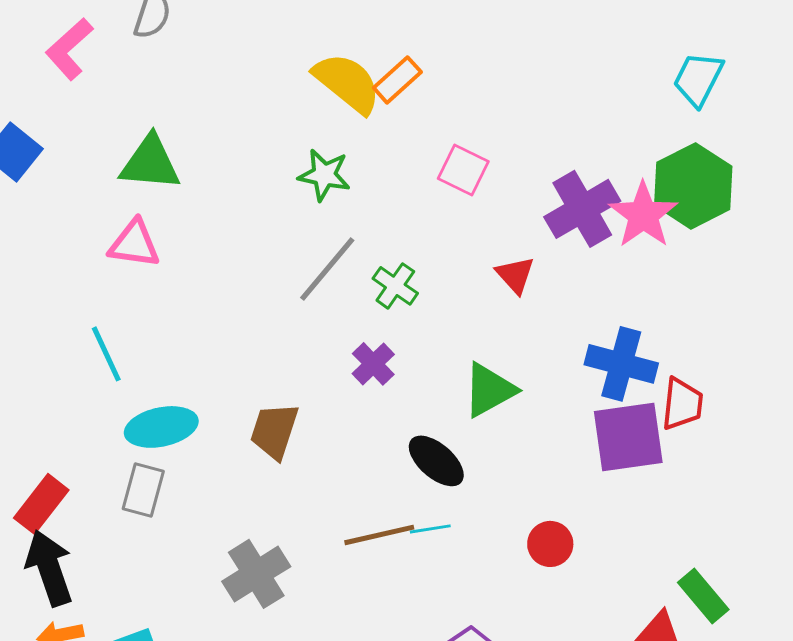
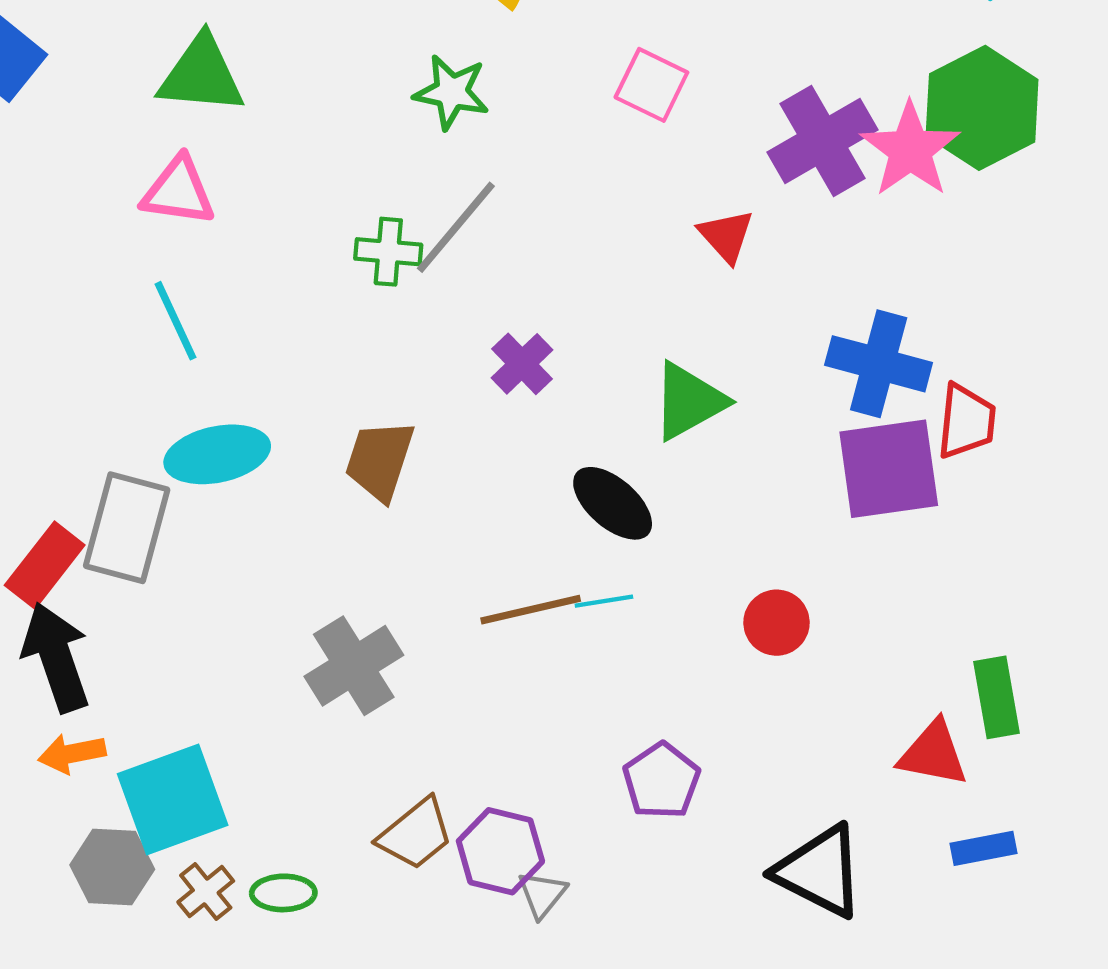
green cross: (395, 286) -> (388, 252), moved, turned -30
cyan line: (106, 354) -> (175, 321), moved
gray rectangle: (143, 490) -> (127, 528), moved, size x1.4
green rectangle: (703, 596) -> (996, 697), turned 30

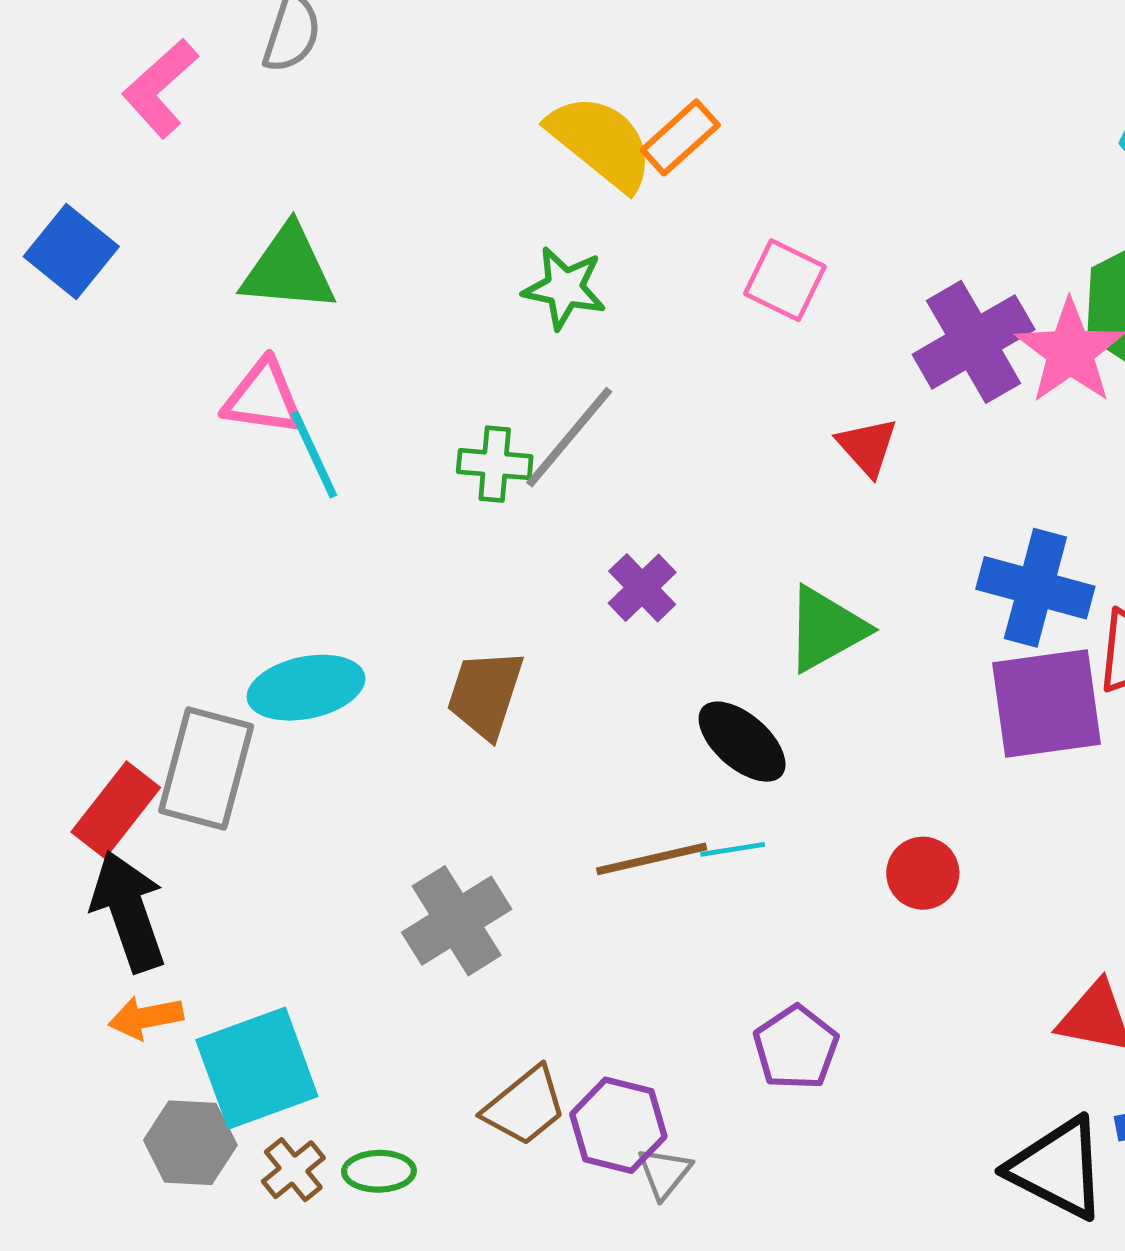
cyan line: (175, 321) -> (314, 455), moved
black triangle: (820, 871) -> (1058, 1168), moved

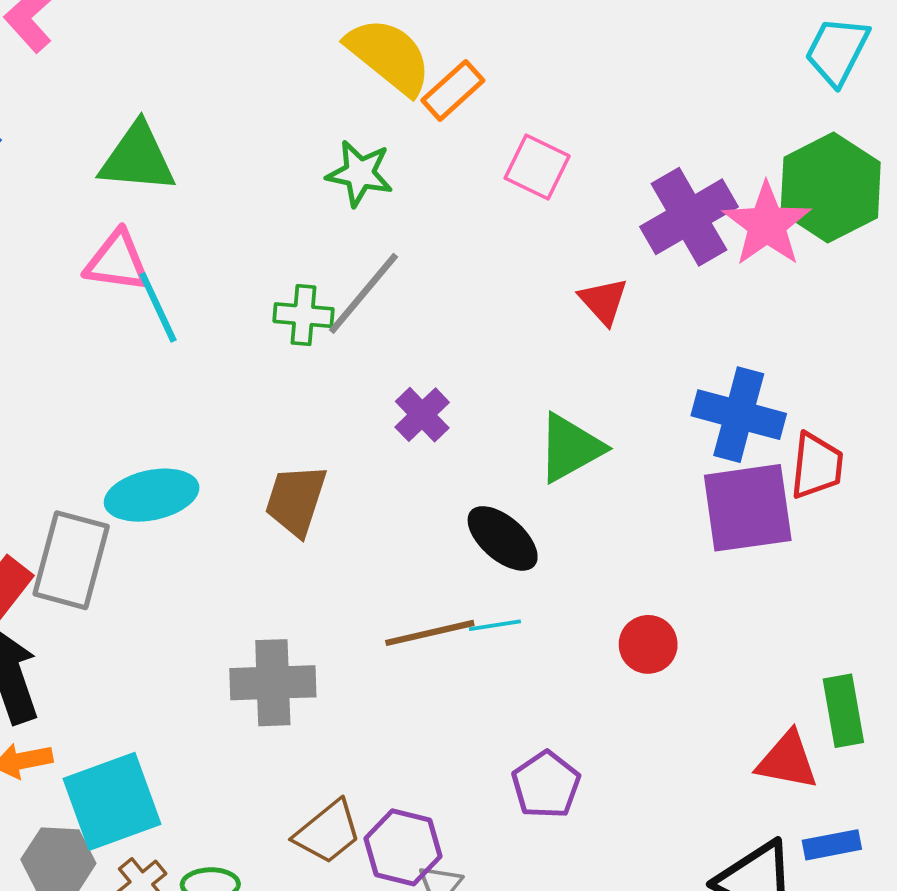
orange rectangle: (680, 137) -> (453, 90), moved
gray cross: (457, 921) -> (273, 683), turned 30

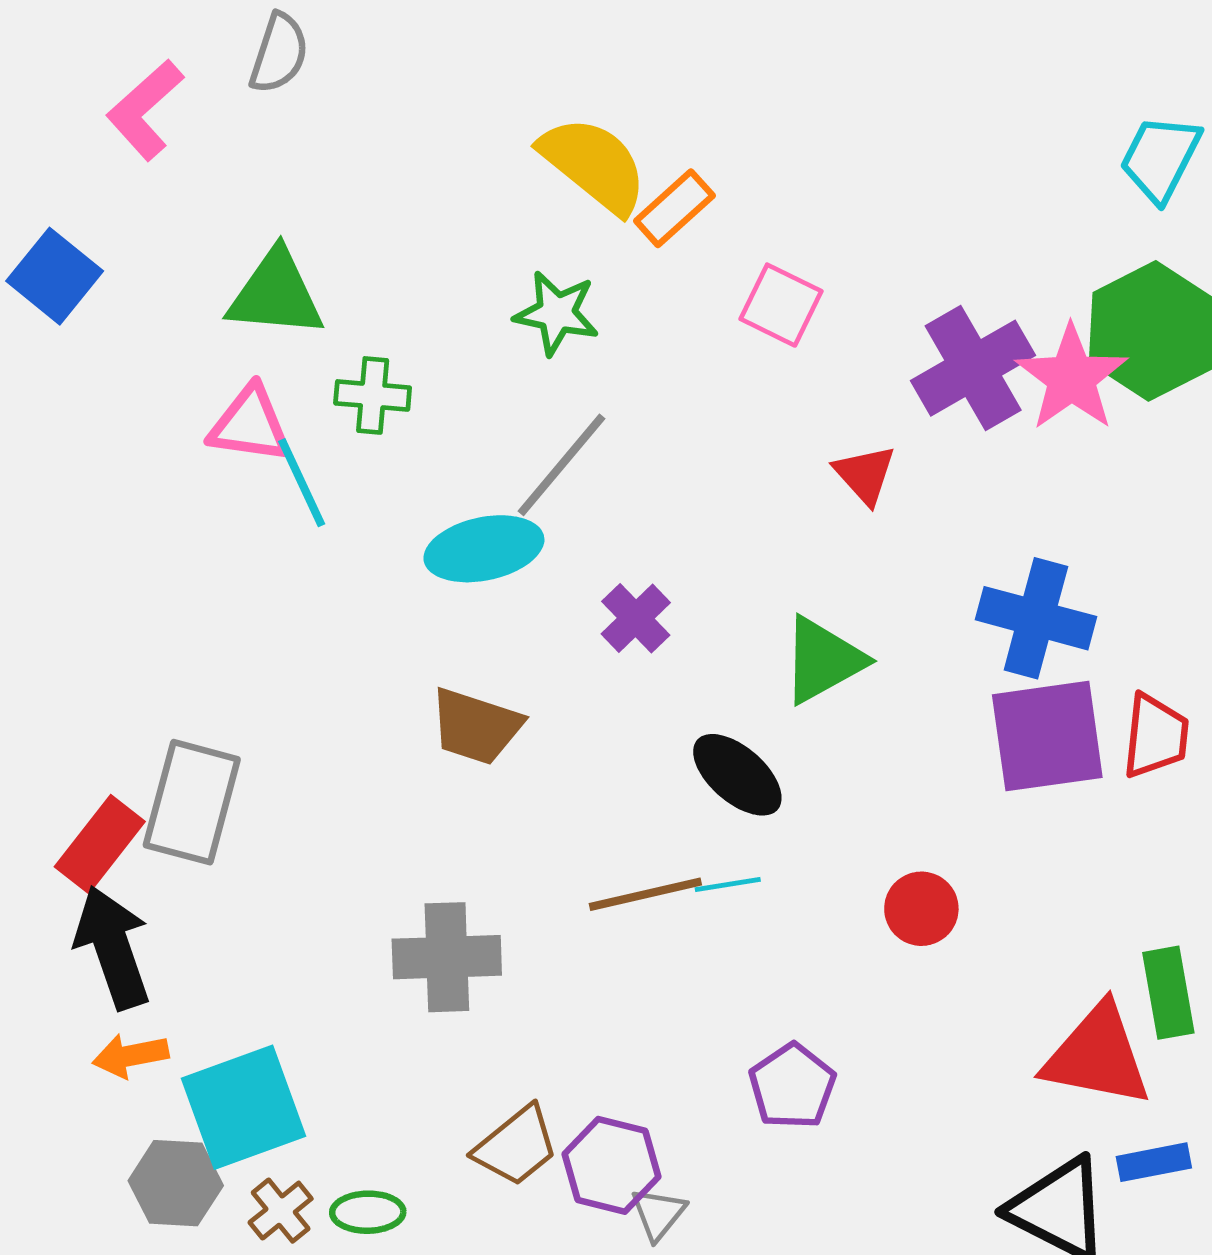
green cross: (303, 315) -> (373, 395), moved
red trapezoid: (817, 466) -> (1155, 736), moved
cyan ellipse: (152, 495) -> (484, 549), moved
brown trapezoid: (296, 500) -> (476, 726), turned -90
red triangle: (787, 761) -> (1097, 1056), size x1.4

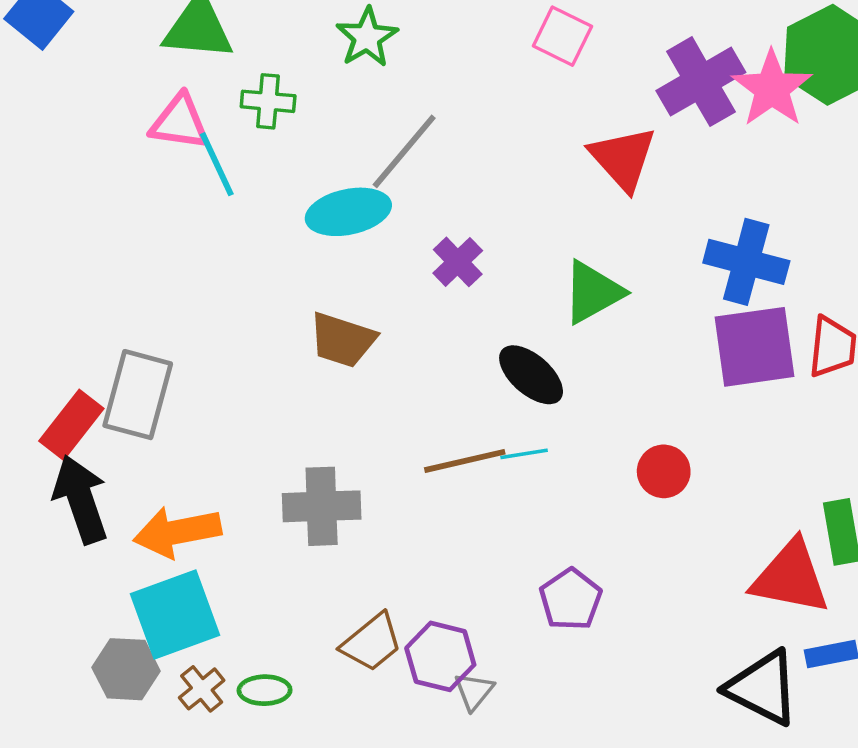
green star: (557, 313) -> (367, 37), moved, turned 30
red triangle: (865, 475) -> (623, 158), size x1.5
orange arrow: (130, 1056) -> (177, 532), moved, size x1.6

